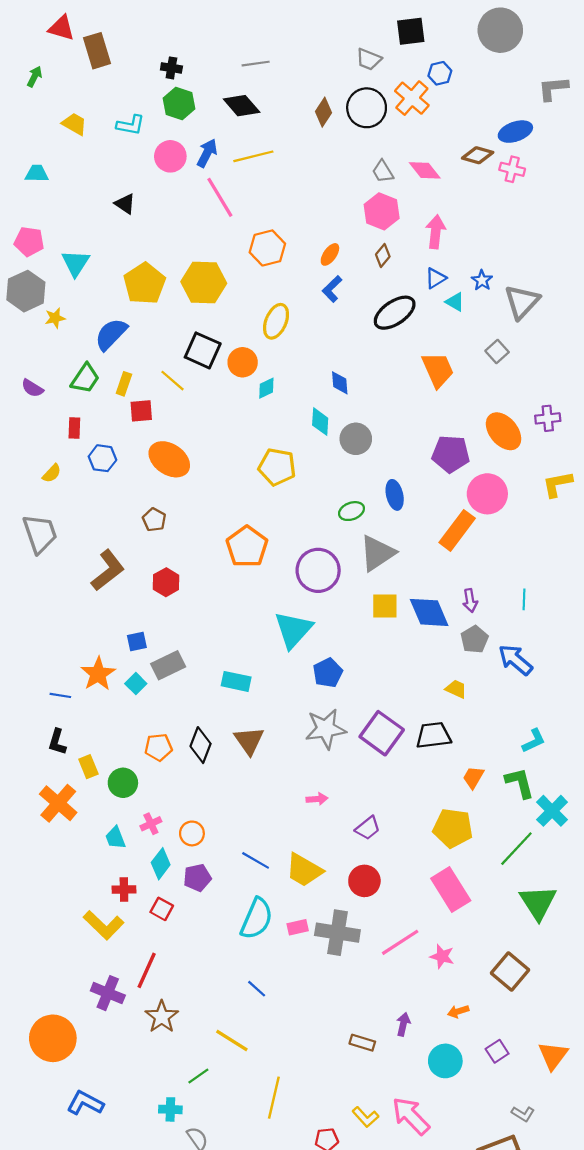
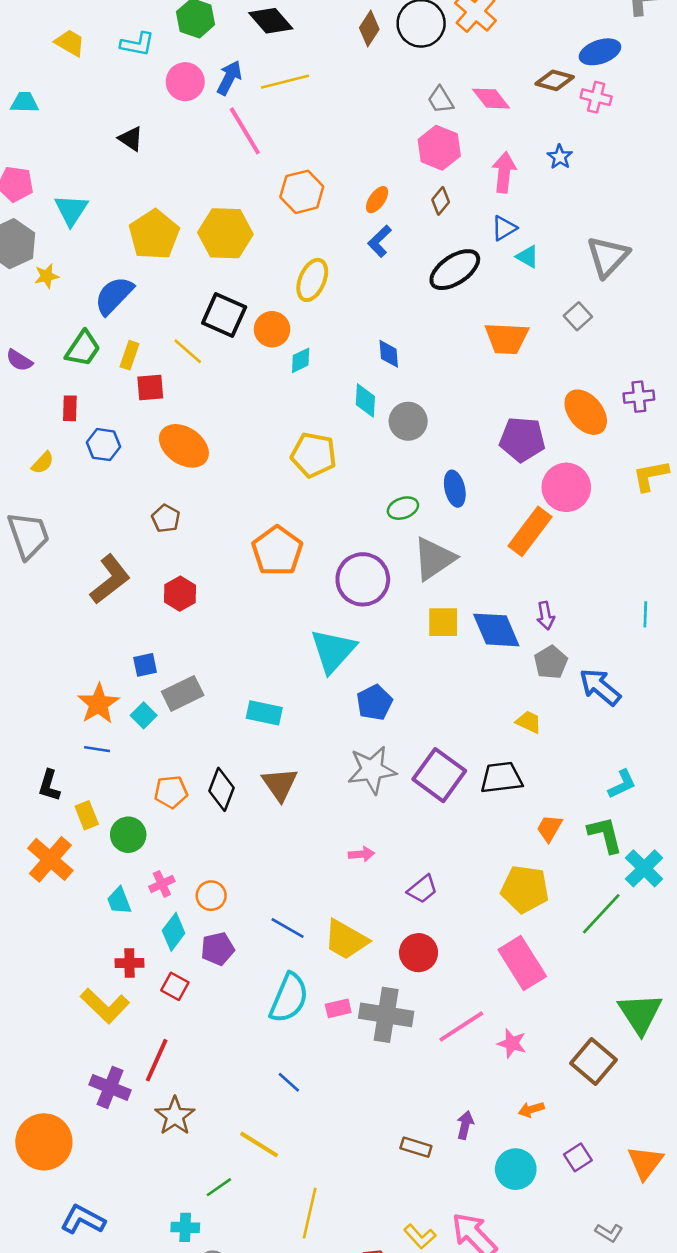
blue star: (482, 280) -> (560, 157), moved
orange trapezoid: (438, 370) -> (507, 338), turned 117
cyan line: (524, 599) -> (645, 614), moved
blue line: (60, 695) -> (97, 749), moved
green triangle: (538, 902) -> (640, 1014), moved

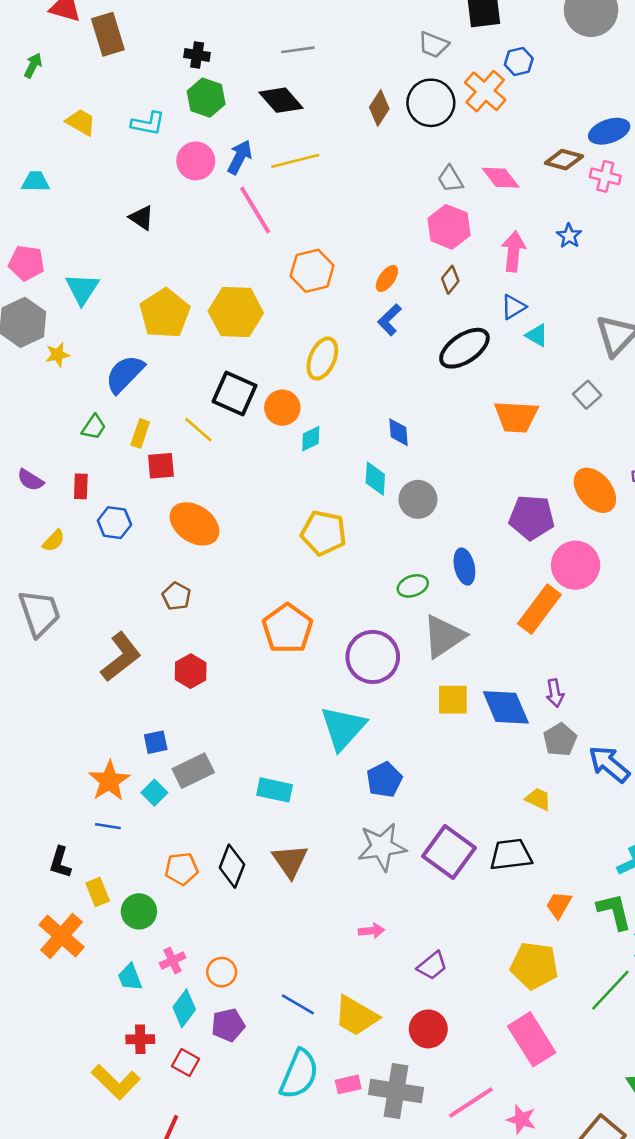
green trapezoid: (83, 349) -> (94, 427), size x0.7
purple semicircle: (19, 360) -> (30, 480), moved

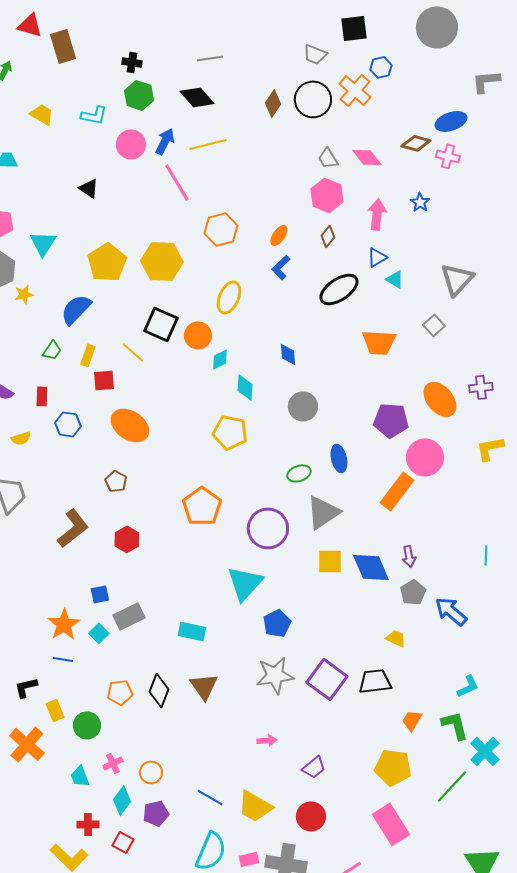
cyan diamond: (375, 479) -> (245, 387), moved
yellow semicircle: (54, 541) -> (21, 438), turned 30
black L-shape: (60, 862) -> (26, 687), turned 60

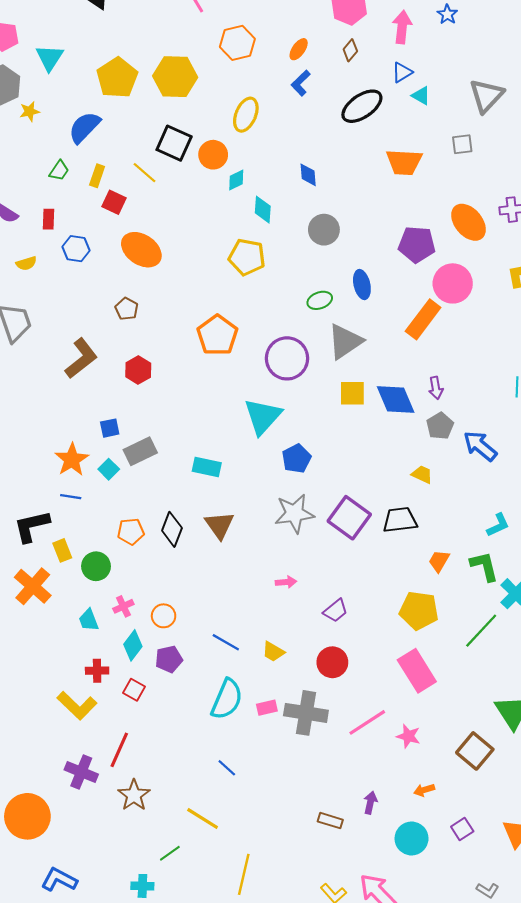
gray square: (434, 325) -> (462, 144), turned 35
red square: (104, 380) -> (114, 202), turned 30
black L-shape: (26, 687) -> (32, 526), size x1.5
yellow trapezoid: (255, 806) -> (273, 652), size x0.6

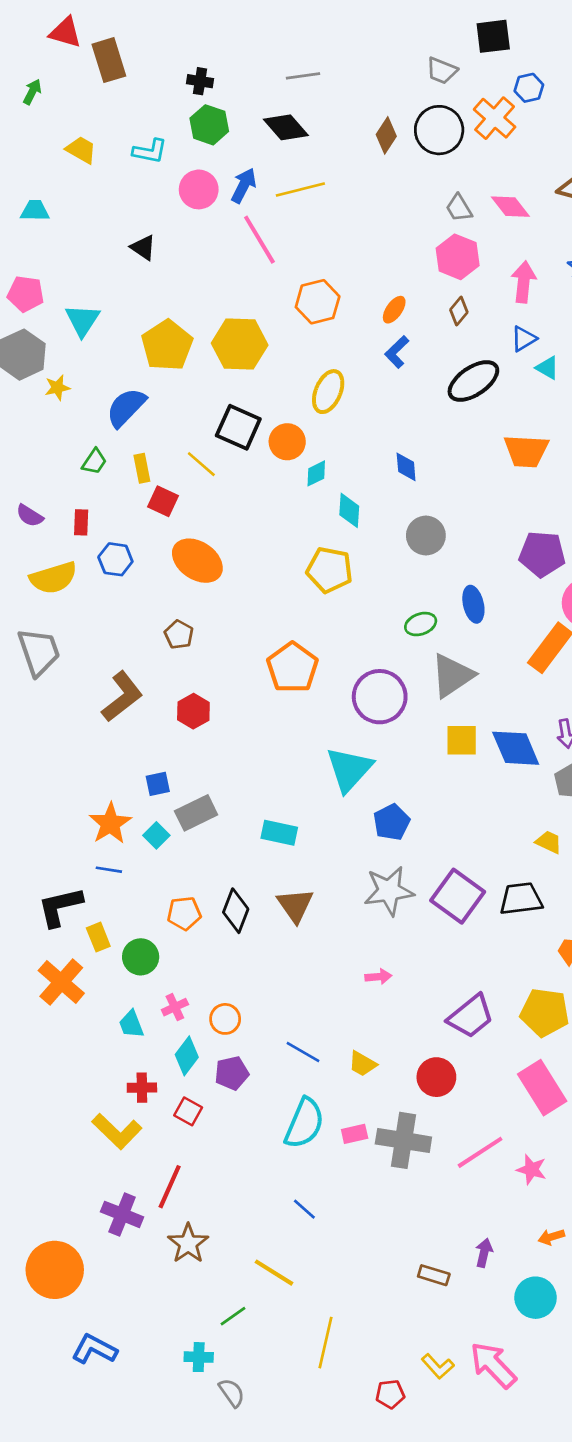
yellow rectangle: (97, 176) -> (142, 468), turned -30
yellow semicircle: (26, 263) -> (53, 578), size x1.8
purple trapezoid: (336, 611) -> (471, 1016), moved, size x1.5

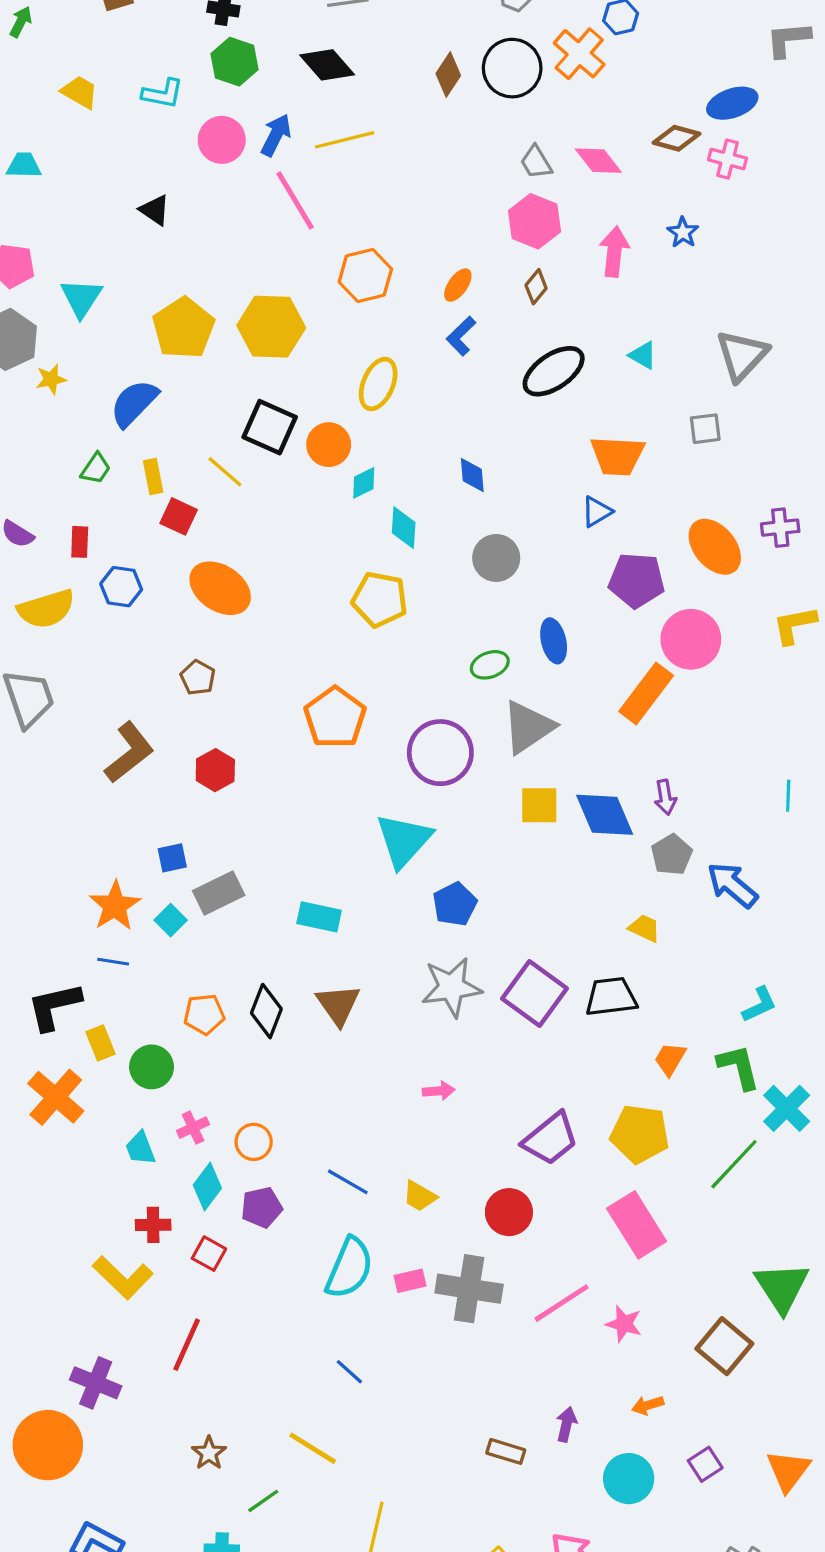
blue triangle: (524, 339) -> (597, 512), moved
purple cross: (122, 1214) -> (96, 1383), moved
brown star: (188, 1243) -> (209, 1453), moved, size x0.7

